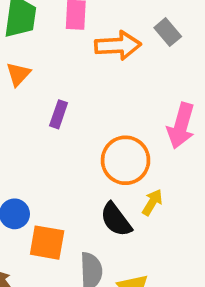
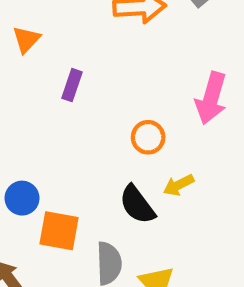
orange circle: (126, 160) -> (148, 137), size x0.6
yellow arrow: (152, 202) -> (179, 185), turned -148

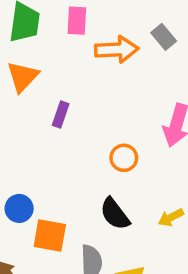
orange triangle: (26, 39) -> (23, 77), size x1.4
yellow arrow: (179, 185) -> (171, 217), moved

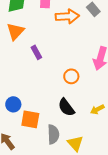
purple rectangle: (61, 115) -> (36, 52), turned -48

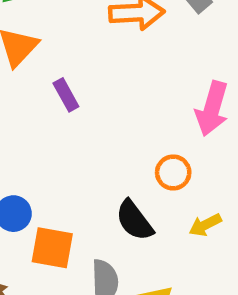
orange circle: (71, 76) -> (173, 172), moved

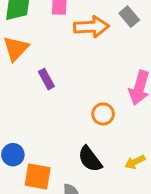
orange circle: (173, 172) -> (103, 114), moved

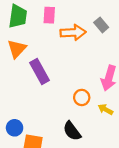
purple rectangle: (46, 79) -> (39, 71), size x1.6
yellow arrow: (135, 162) -> (106, 109), moved, turned 56

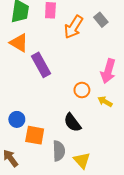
orange arrow: (73, 32) -> (74, 27), turned 125
orange triangle: (17, 49) -> (19, 43), turned -42

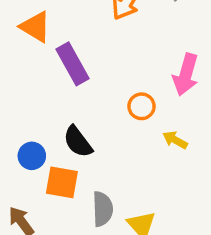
yellow arrow: (105, 102) -> (175, 140), moved
black semicircle: (72, 123) -> (78, 142), moved

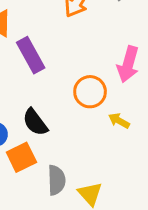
orange circle: (141, 106) -> (90, 92), size x1.4
orange square: (62, 182) -> (21, 157), turned -36

